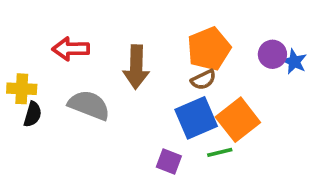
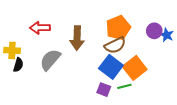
brown semicircle: (203, 80) -> (115, 45), size x1.5
gray semicircle: (89, 105) -> (50, 60), turned -70
blue square: (196, 118) -> (111, 67), turned -30
purple square: (169, 161) -> (104, 90), moved

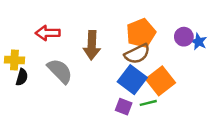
gray semicircle: (50, 60) -> (60, 71), turned 95

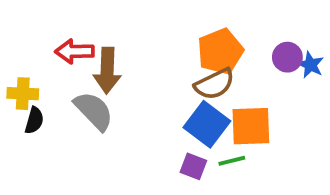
brown arrow: (92, 45) -> (107, 71), moved
orange square: (161, 81) -> (251, 126), turned 36

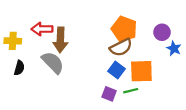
orange pentagon: (220, 51) -> (124, 29), turned -30
blue star: (310, 65) -> (174, 48), moved
yellow cross: (23, 94) -> (13, 41), moved
blue square: (207, 124) -> (117, 70), size x0.7

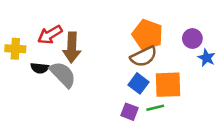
red arrow: (42, 29) -> (50, 35), turned -30
black semicircle: (19, 68) -> (40, 68), moved, turned 80

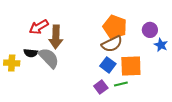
yellow cross: (15, 49) -> (12, 63), moved
purple square: (130, 112) -> (101, 87), turned 32

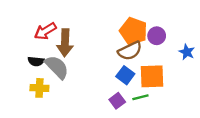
purple circle: (150, 30) -> (157, 36), moved
yellow cross: (12, 63) -> (39, 88), moved

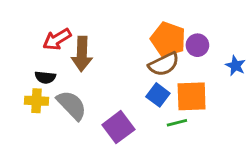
gray semicircle: (57, 67) -> (72, 105), moved
yellow cross: (39, 88) -> (36, 101), moved
purple square: (117, 101) -> (118, 127), moved, size x1.5

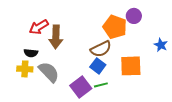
purple circle: (197, 45) -> (134, 16), moved
brown semicircle: (164, 64) -> (101, 49), moved
blue square: (158, 95) -> (98, 66), moved
green line: (177, 123) -> (101, 85), moved

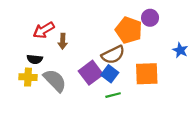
brown arrow: (56, 37) -> (63, 41), size x0.6
purple square: (81, 87) -> (91, 73), moved

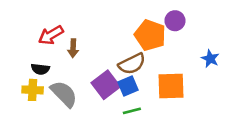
blue square: (110, 74) -> (128, 86), turned 30

